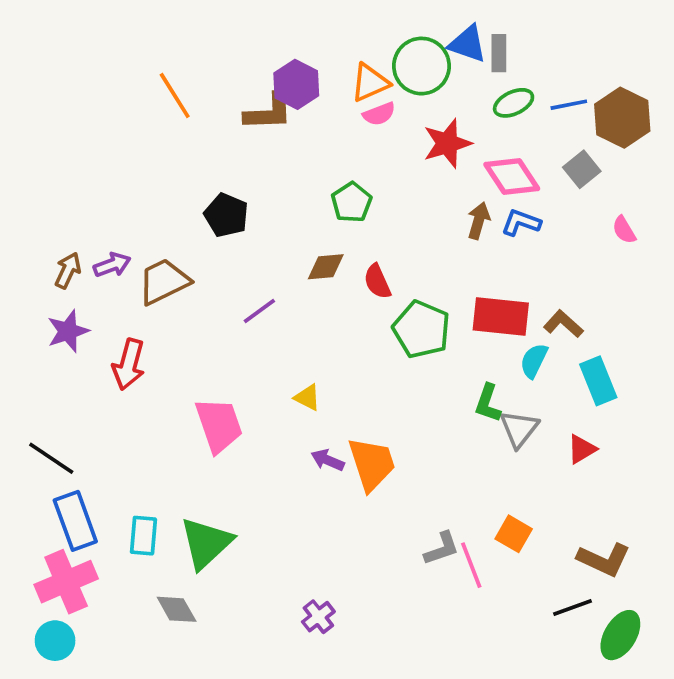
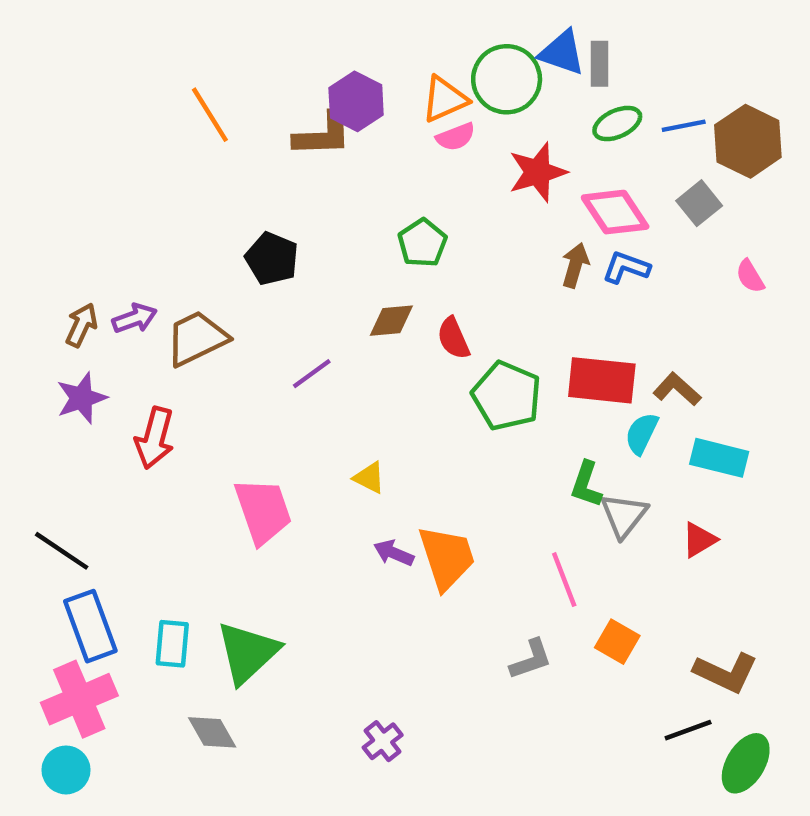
cyan rectangle: (598, 381) -> (719, 458), turned -54
pink line: (471, 565) -> (564, 580), moved

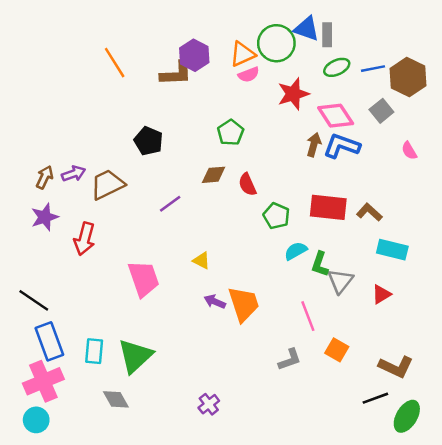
blue L-shape: (626, 267) -> (342, 146), size x1.4
green pentagon: (507, 396) -> (276, 216), size x0.7
cyan semicircle: (642, 433) -> (296, 251), moved, turned 35

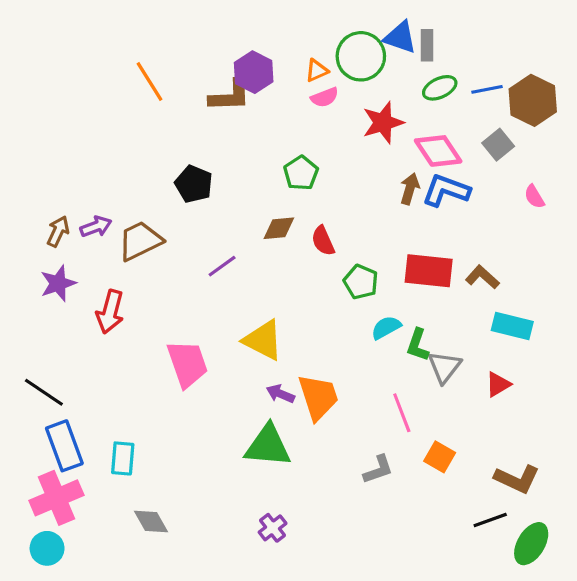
orange triangle: (243, 54) -> (317, 70), size x0.7
yellow triangle: (202, 261) -> (263, 340), size x1.8
green triangle: (135, 356) -> (268, 446), moved, turned 48

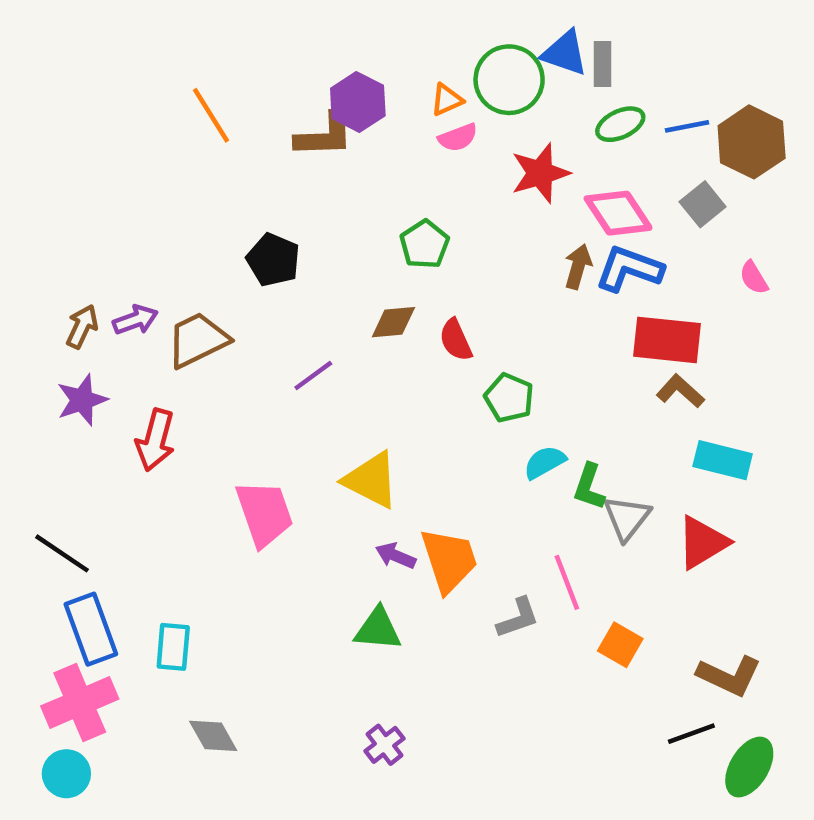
red rectangle: (429, 271) -> (667, 340), moved
red triangle: (498, 384) -> (703, 542), size x1.5
green triangle: (268, 446) -> (378, 629), size x0.7
gray L-shape: (378, 470) -> (518, 618), moved

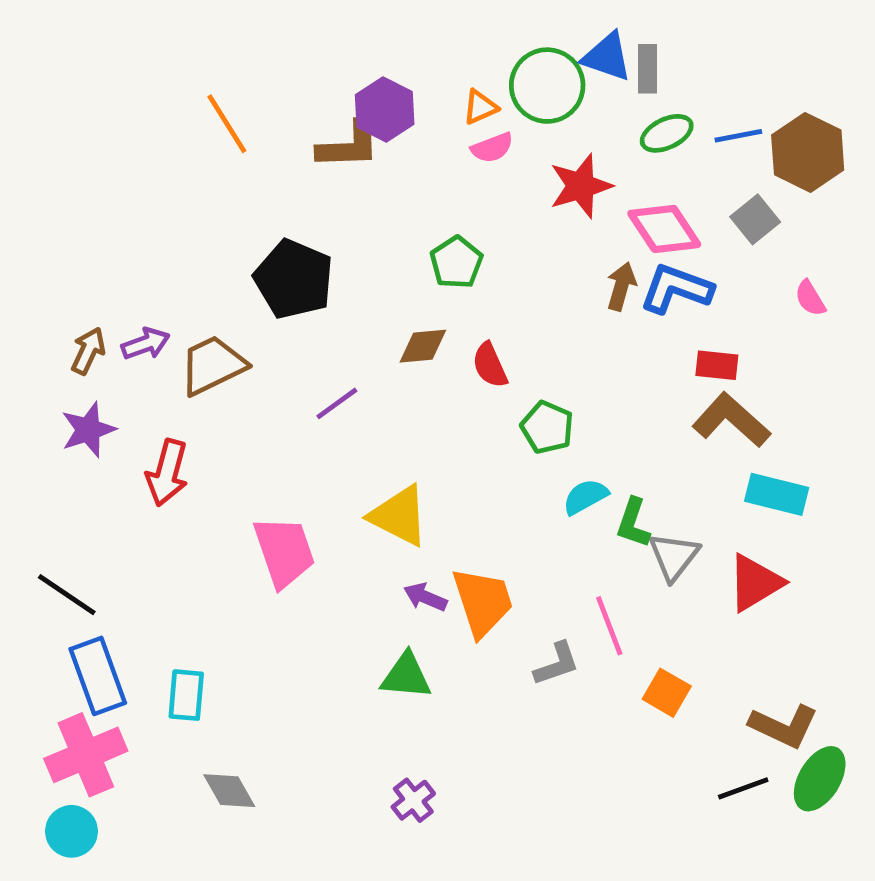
black pentagon: (273, 260) -> (294, 279), size x1.4
red rectangle: (667, 340) -> (717, 365), size x0.6
brown L-shape: (680, 391) -> (731, 420), size x1.5
green ellipse: (749, 767) -> (820, 779), moved

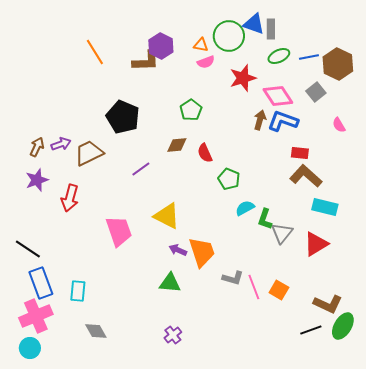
orange triangle: (480, 107) -> (201, 45), turned 35
pink line: (609, 626) -> (254, 287), moved
gray L-shape: (557, 664) -> (233, 278), turned 35

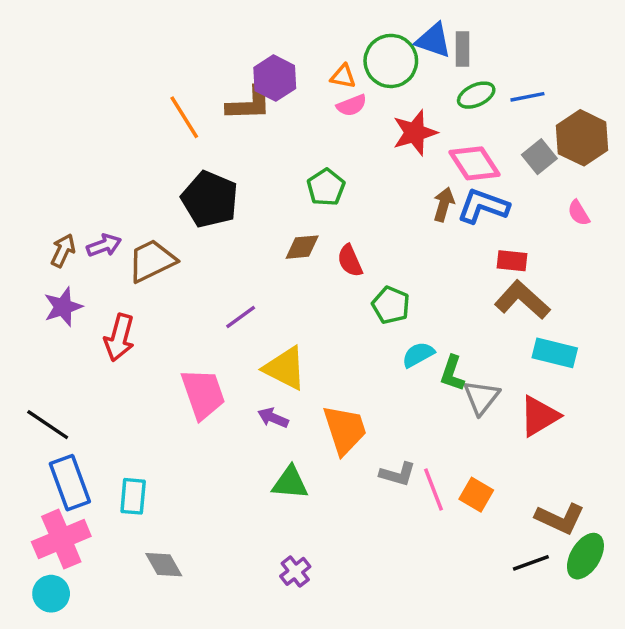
orange line: (95, 52) -> (184, 117), moved
brown hexagon: (338, 64) -> (582, 138), moved
purple line: (141, 169) -> (241, 317), moved
purple arrow: (178, 250) -> (273, 418), moved

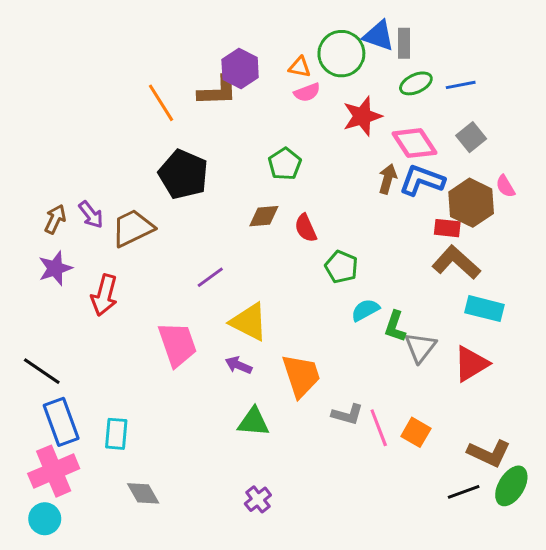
brown hexagon: (582, 138) -> (471, 203), moved
purple arrow: (104, 245) -> (91, 215), turned 72

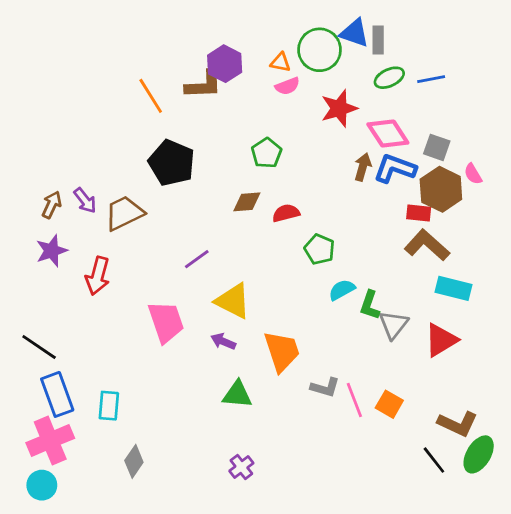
gray square: (471, 137) -> (437, 147), moved, turned -32
red semicircle: (306, 228) -> (286, 213), turned 100
black line: (464, 492) -> (434, 460), turned 72
gray diamond: (143, 493) -> (134, 461), turned 64

